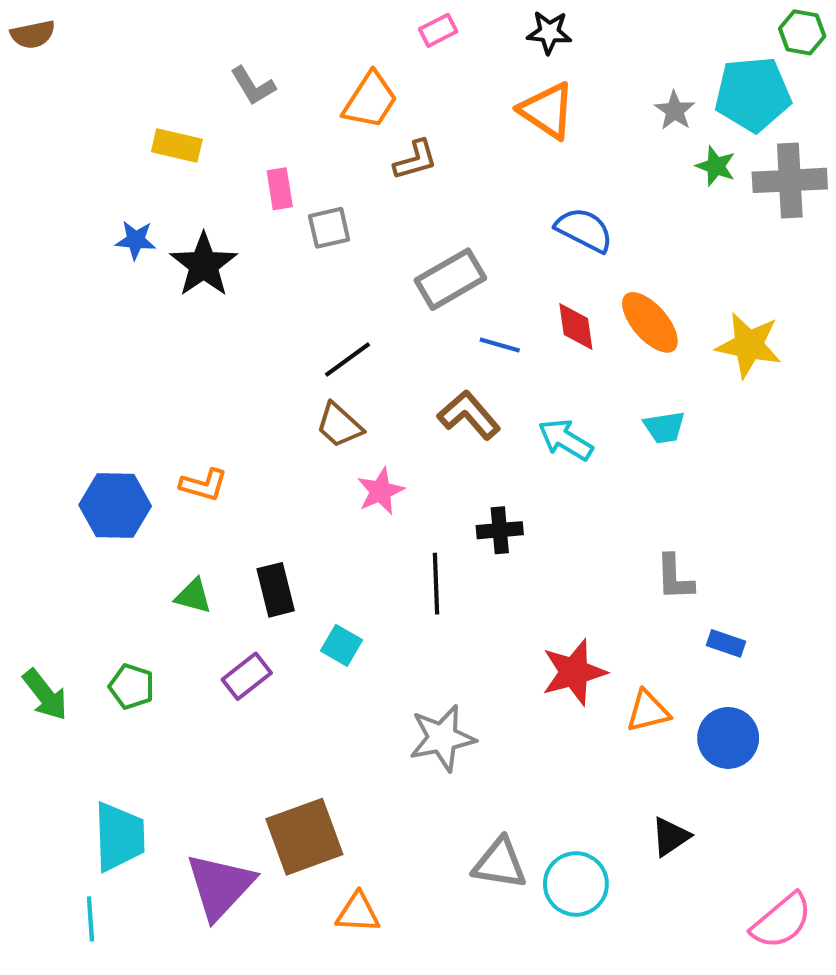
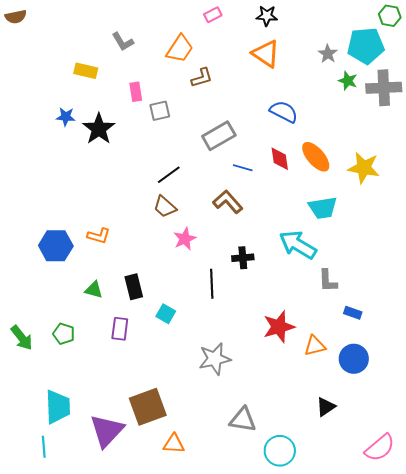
cyan trapezoid: (664, 427) -> (323, 208), size x1.4
cyan arrow: (566, 440) -> (298, 245), moved, size x1.4
purple rectangle: (247, 676) -> (120, 329), turned -45
cyan circle: (576, 884) -> (280, 451), moved

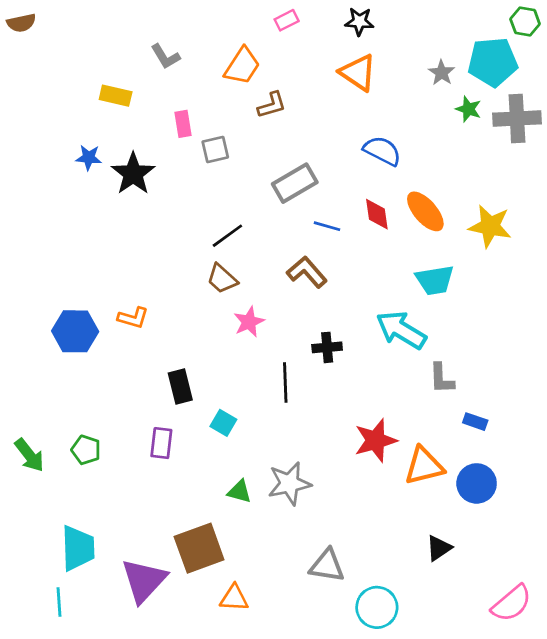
green triangle: (94, 290) -> (240, 492), moved
orange triangle: (315, 346) -> (424, 466), size x1.4

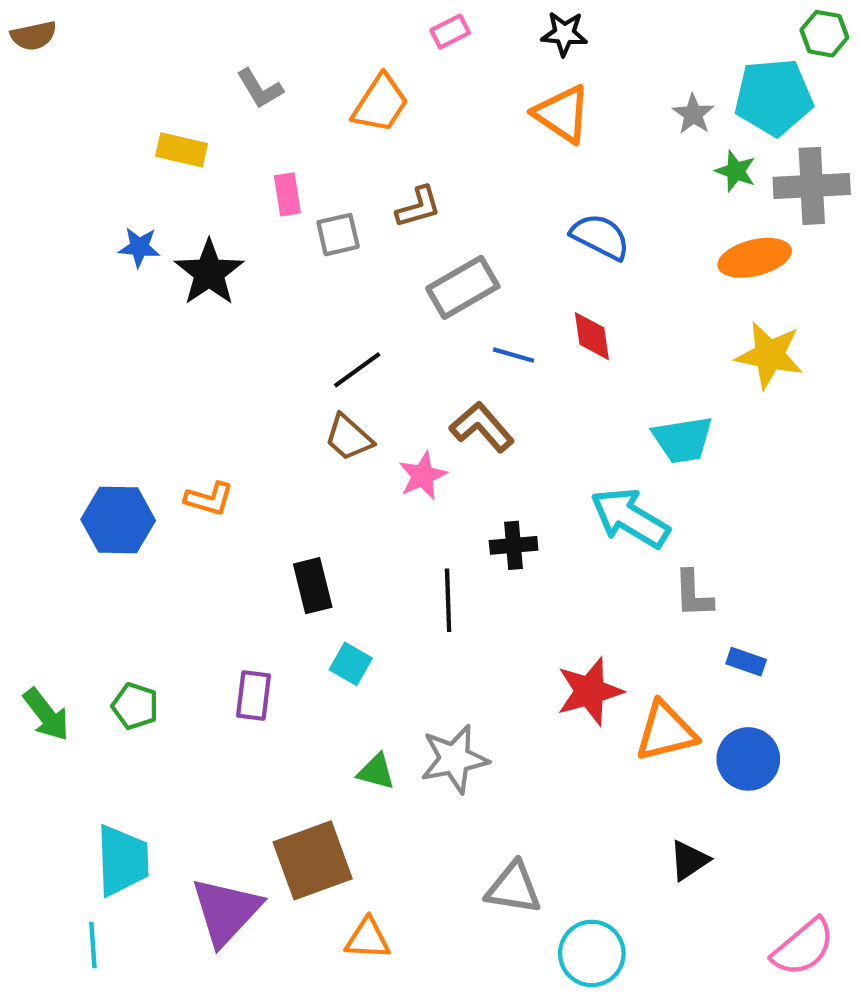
brown L-shape: (272, 105) -> (418, 207), moved
orange ellipse: (425, 211) -> (755, 258), moved, turned -63
pink star: (249, 322) -> (423, 476), moved
black rectangle: (180, 387) -> (313, 586), moved

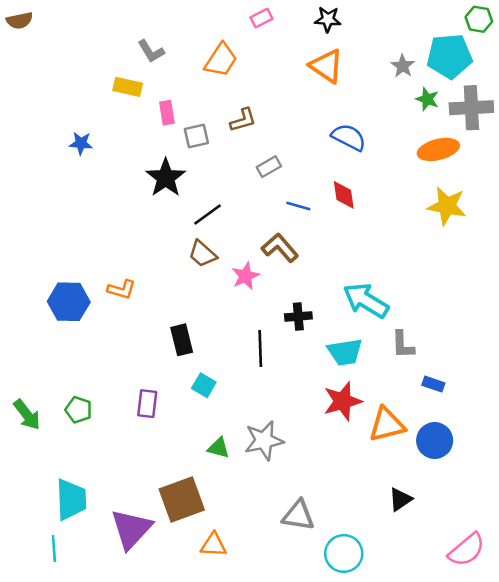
yellow rectangle: (182, 150) -> (128, 87), moved
black star: (209, 273) -> (166, 178), moved
gray rectangle: (463, 287) -> (269, 167), size x0.6
cyan trapezoid: (683, 440) -> (345, 352), moved

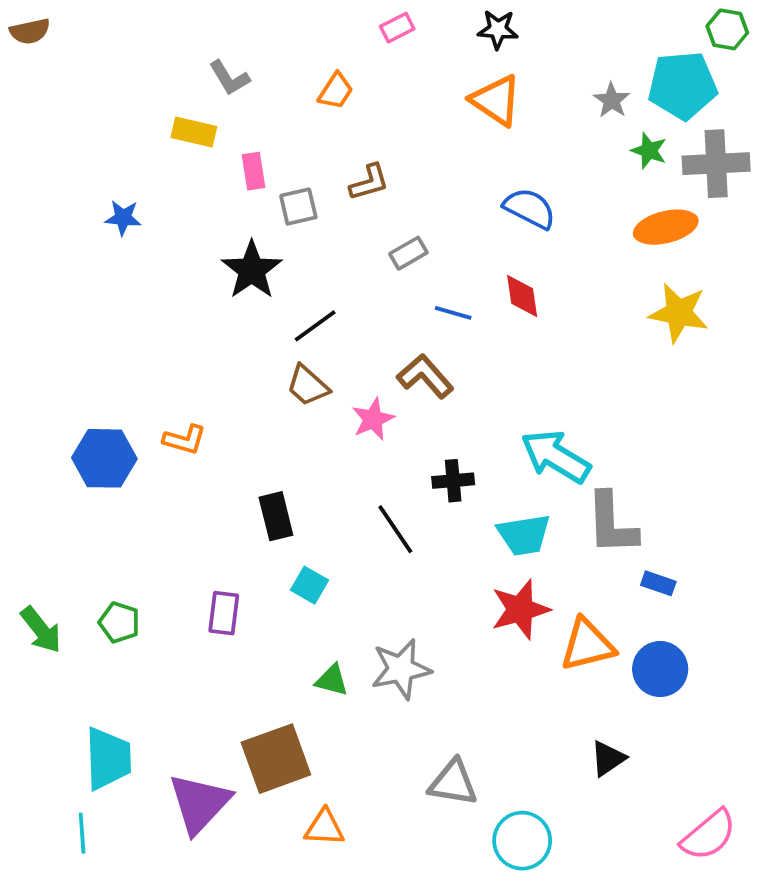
orange trapezoid: (221, 60) -> (336, 91), size x0.7
gray L-shape: (403, 345) -> (612, 524), size x1.5
black line: (260, 348) -> (395, 529), turned -32

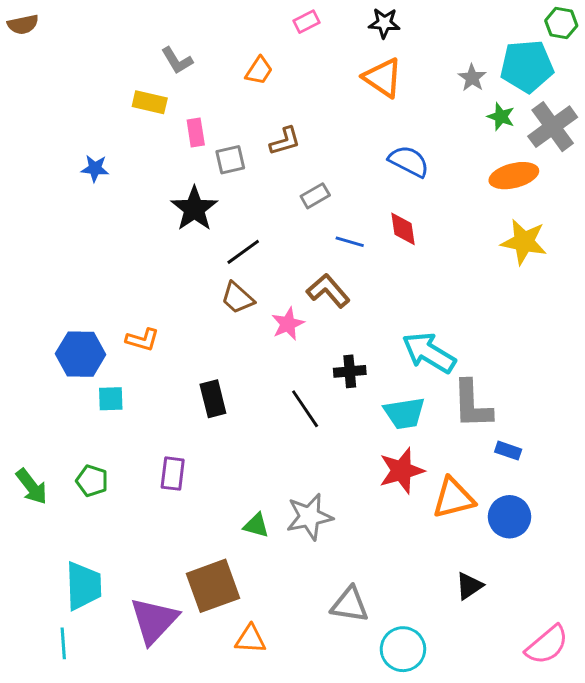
gray cross: (716, 164) -> (553, 127), turned -33
cyan square: (310, 585) -> (111, 399), moved, turned -32

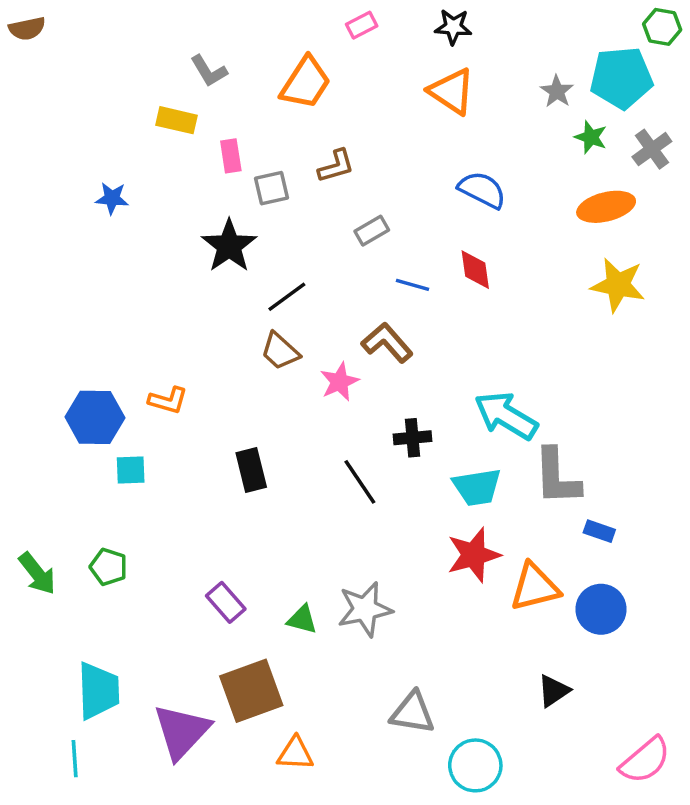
orange trapezoid: (259, 71) -> (306, 83), size x1.6
gray cross: (553, 127) -> (652, 149), size x0.7
purple rectangle: (173, 474) -> (226, 602), moved, turned -48

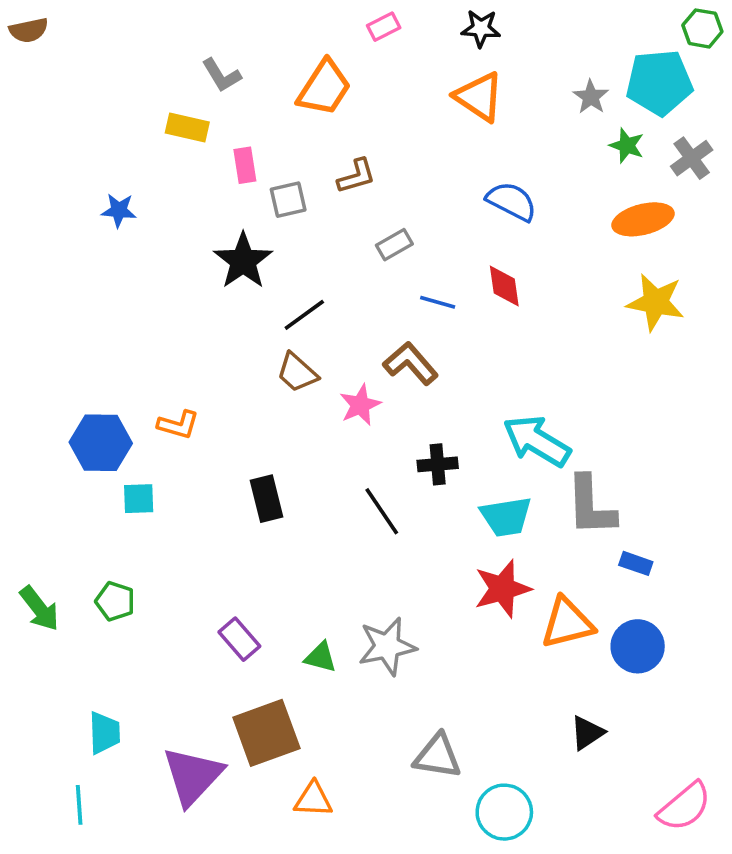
cyan trapezoid: (98, 691) -> (104, 733), size x0.7

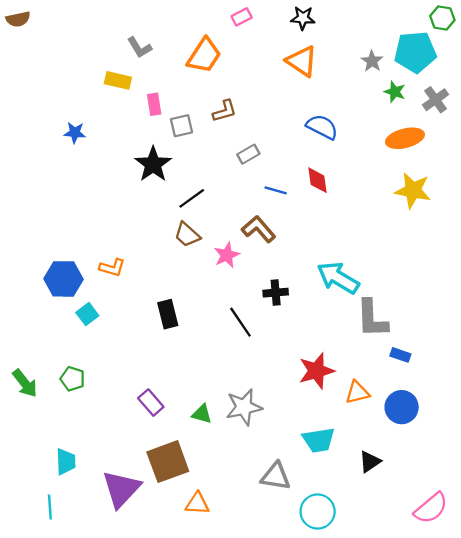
cyan square: (139, 499) -> (87, 314), turned -35
cyan trapezoid: (506, 517) -> (319, 440), moved
orange triangle: (567, 623) -> (357, 392), size x0.7

